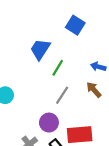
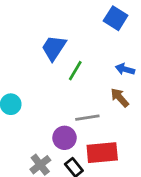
blue square: (75, 25) -> (116, 18), moved
gray line: (62, 95) -> (87, 118), moved, turned 48

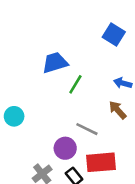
blue trapezoid: (54, 48) -> (55, 63), turned 40
gray line: (87, 118) -> (87, 129), turned 35

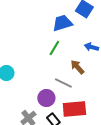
blue trapezoid: (55, 63) -> (62, 23), moved
brown arrow: (118, 110) -> (77, 67), moved

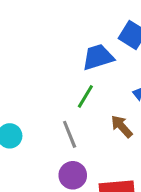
gray line: (63, 83) -> (70, 134), moved, turned 42

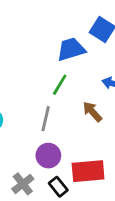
gray line: (70, 134) -> (46, 119), turned 35

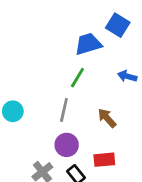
brown arrow: (92, 112) -> (107, 118), moved
red rectangle: (88, 171) -> (104, 160), size x0.7

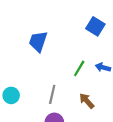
blue trapezoid: (88, 44) -> (38, 41), moved, turned -55
green line: (77, 78) -> (79, 68), moved

